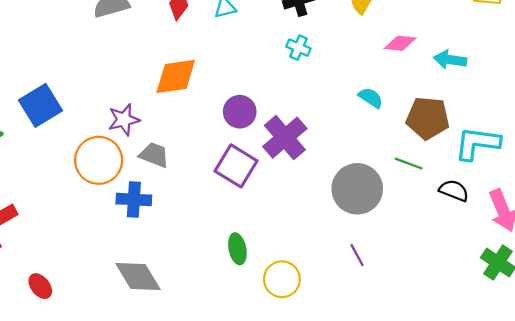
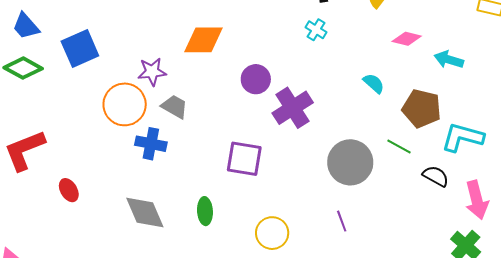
purple square: (236, 166) -> (244, 159), moved, turned -30
green ellipse: (237, 249) -> (205, 211), moved
red ellipse: (40, 286) -> (69, 190), moved

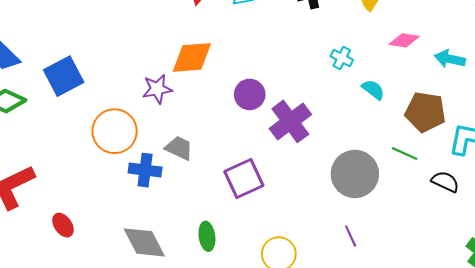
cyan cross: (316, 30) -> (342, 58), moved
purple star: (152, 72) -> (157, 89), moved
gray trapezoid: (175, 107) -> (179, 148), moved
purple square: (244, 159) -> (244, 178), turned -30

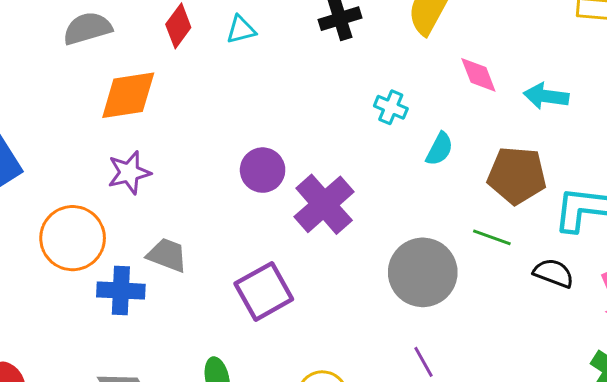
pink diamond: (404, 40) -> (478, 75), turned 64
orange diamond: (192, 57) -> (128, 95), moved
cyan semicircle: (373, 90) -> (440, 149), turned 85

